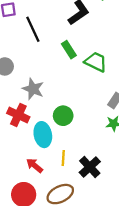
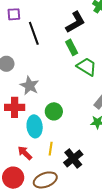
green rectangle: (69, 50) -> (72, 47), moved
red cross: (18, 115) -> (15, 107), turned -30

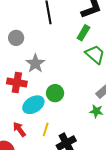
green rectangle: (72, 47) -> (83, 33), turned 49
cyan ellipse: (35, 126) -> (33, 105), turned 55

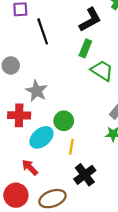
yellow line: (46, 129) -> (71, 147), moved

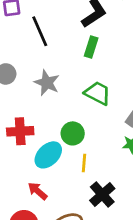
green trapezoid: (102, 71) -> (98, 93), moved
gray star: (37, 91) -> (47, 83), moved

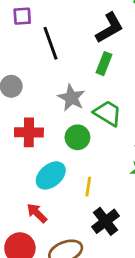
gray star: (47, 83) -> (71, 98), moved
red cross: (20, 131) -> (29, 132), moved
green circle: (73, 133) -> (77, 137), moved

